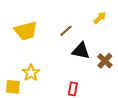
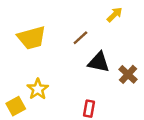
yellow arrow: (100, 18) -> (115, 15), moved
yellow square: (13, 87) -> (16, 106), turned -35

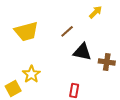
brown cross: (128, 74) -> (107, 62), turned -35

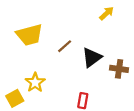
brown line: (67, 31) -> (65, 46), moved
black triangle: (82, 52) -> (92, 58), turned -48

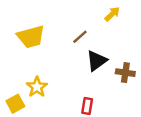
brown line: (65, 46) -> (80, 37), moved

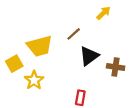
yellow trapezoid: (31, 37) -> (40, 46), moved
yellow square: (15, 104) -> (14, 64), moved

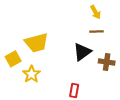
yellow arrow: (103, 13) -> (95, 12), turned 104
brown line: (74, 34) -> (96, 31), moved, turned 40

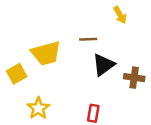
brown line: (96, 31) -> (88, 39), moved
yellow star: (31, 74) -> (38, 108), moved

